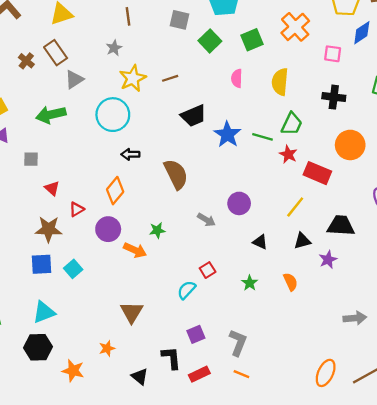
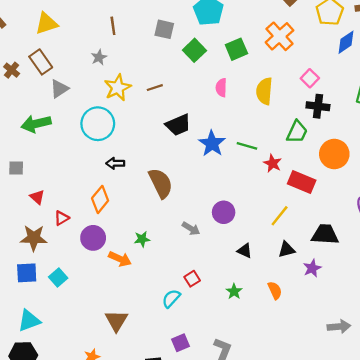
pink square: (333, 54) -> (310, 78), moved, turned 36
green trapezoid: (292, 124) -> (297, 132), moved

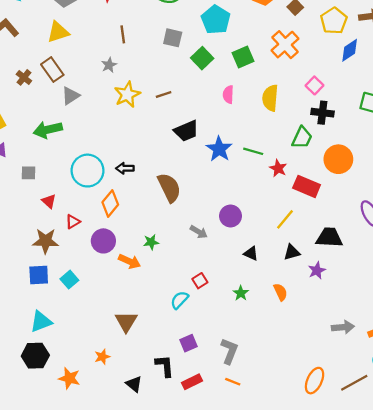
cyan circle: (98, 124) -> (87, 171), moved

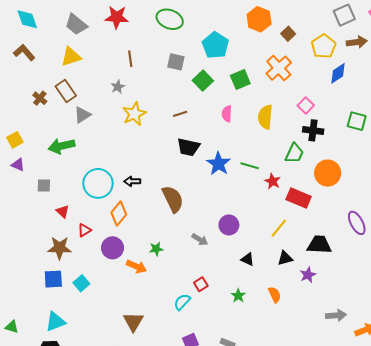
brown line: (164, 95) -> (180, 114), moved
black trapezoid: (186, 131) -> (188, 147), turned 35
gray arrow: (343, 327) -> (336, 315), moved

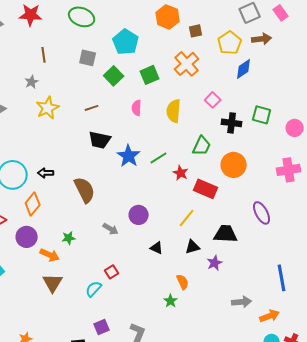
brown square: (288, 34) -> (196, 31), turned 32
black cross: (313, 130) -> (232, 123), moved
green line: (250, 166) -> (159, 158), turned -48
green star: (238, 296) -> (171, 301), moved
brown triangle: (133, 322) -> (53, 283), moved

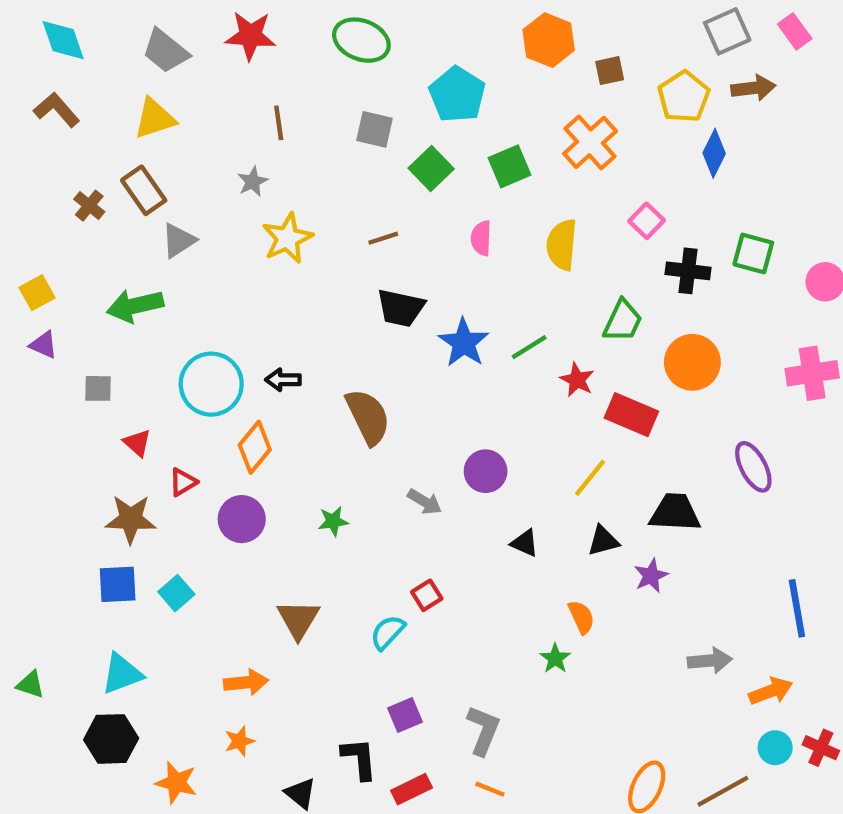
blue diamond: (244, 69) -> (714, 153), turned -30
orange arrow: (50, 255) -> (246, 682), moved, turned -30

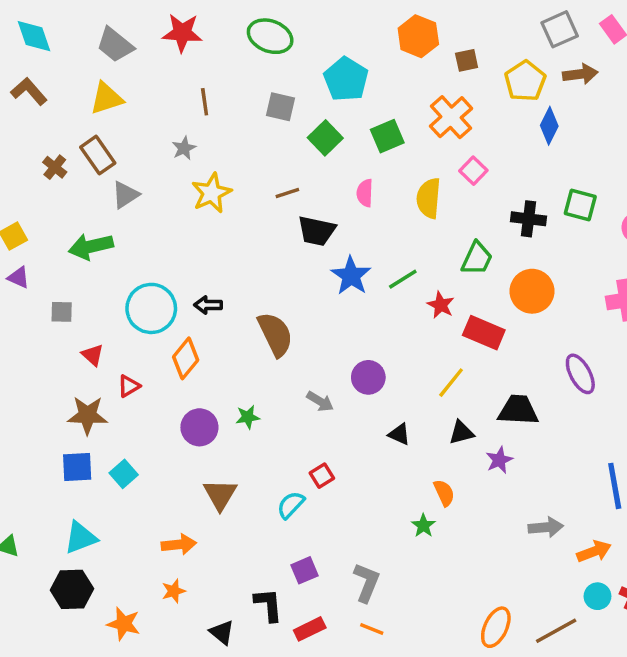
pink square: (647, 221) -> (473, 171), moved
black trapezoid: (401, 308) -> (317, 231), moved
purple circle: (242, 519) -> (199, 427), moved

